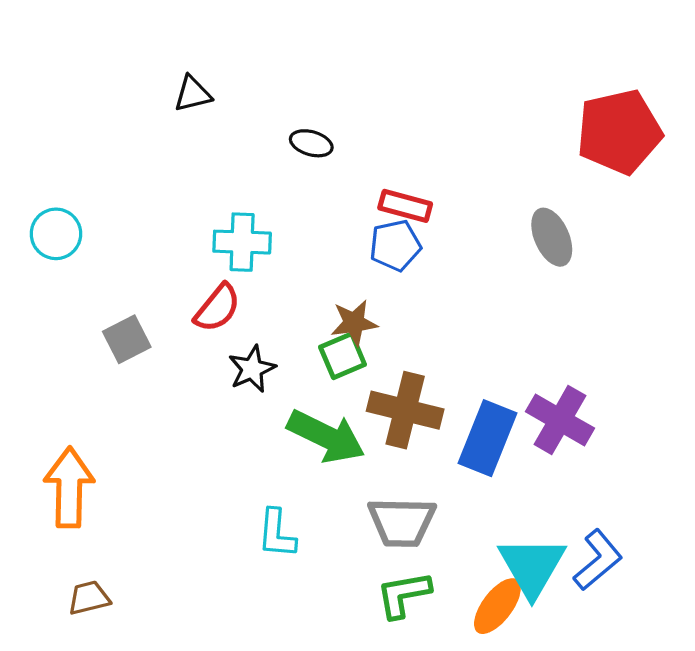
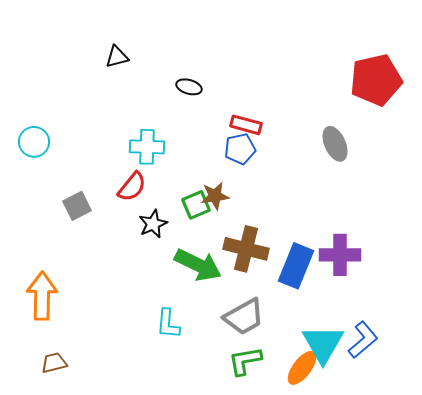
green square: (343, 356) -> (196, 205), moved
purple cross: (560, 420) -> (340, 255), turned -30
gray trapezoid: (402, 522) -> (244, 317), turned -30

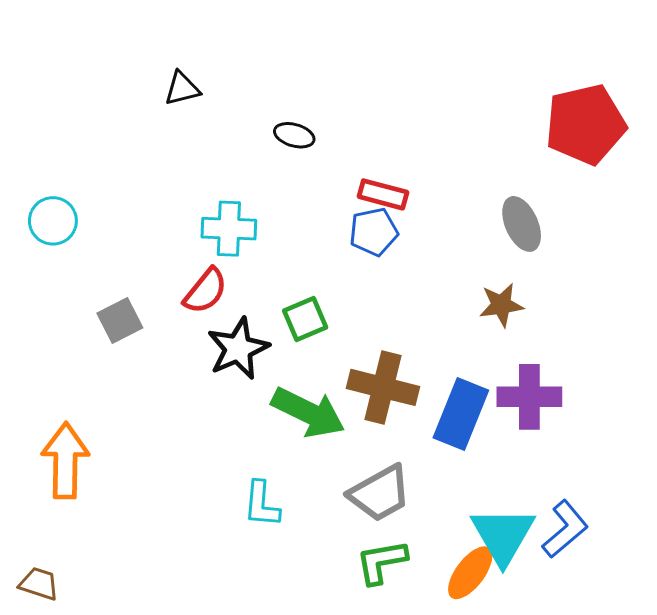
brown star: (215, 196) -> (501, 305), moved
black star: (153, 224) -> (238, 349), size x1.4
brown trapezoid: (54, 363) -> (39, 584), moved, turned 32

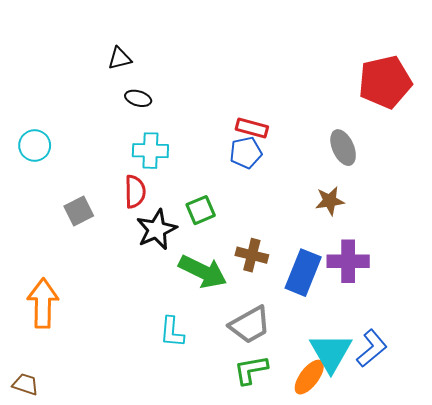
black ellipse: (294, 135) -> (138, 98), moved
red semicircle: (205, 291) -> (135, 192), turned -40
brown cross: (383, 387) -> (252, 255), size x0.7

